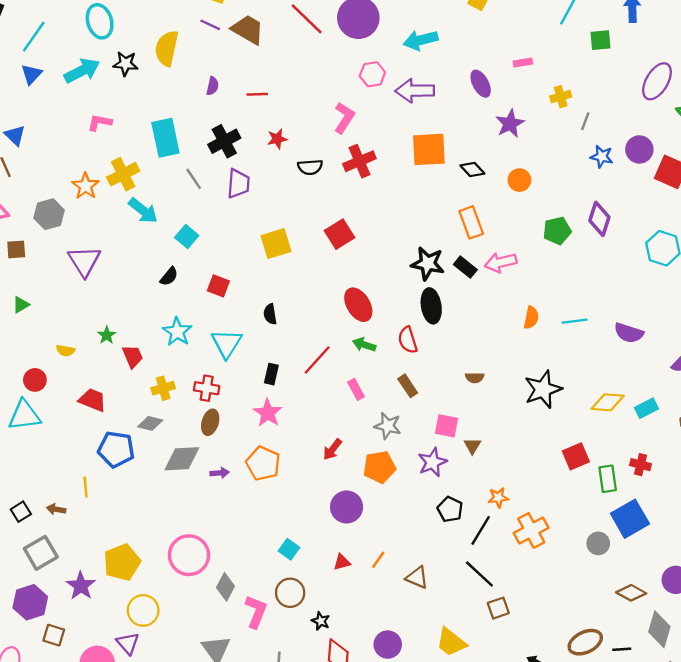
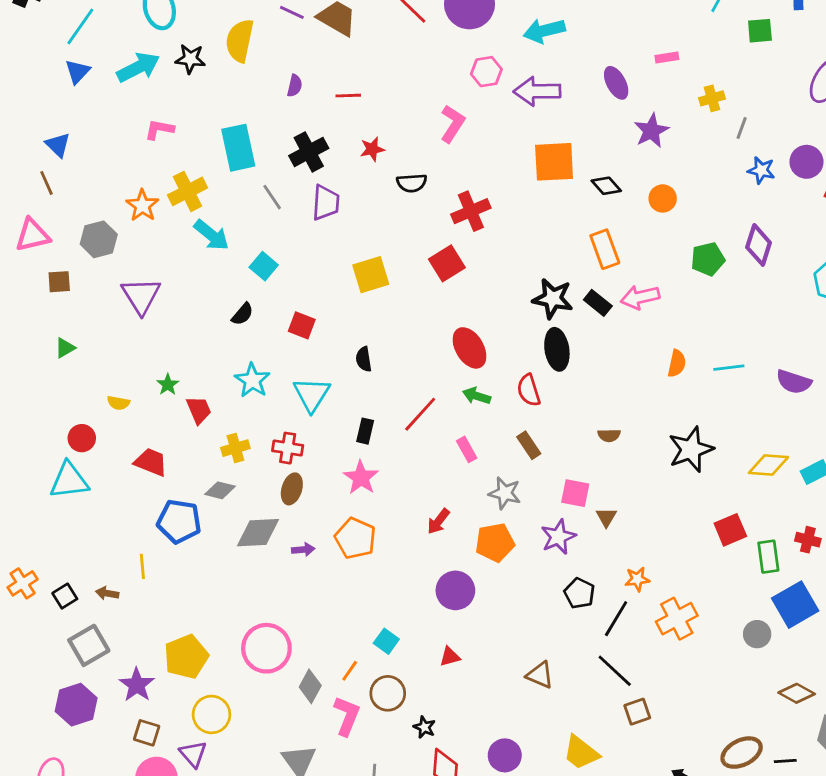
red cross: (359, 161) -> (471, 211), moved
orange line: (378, 560) -> (350, 671), moved
brown square: (54, 635) -> (147, 733), moved

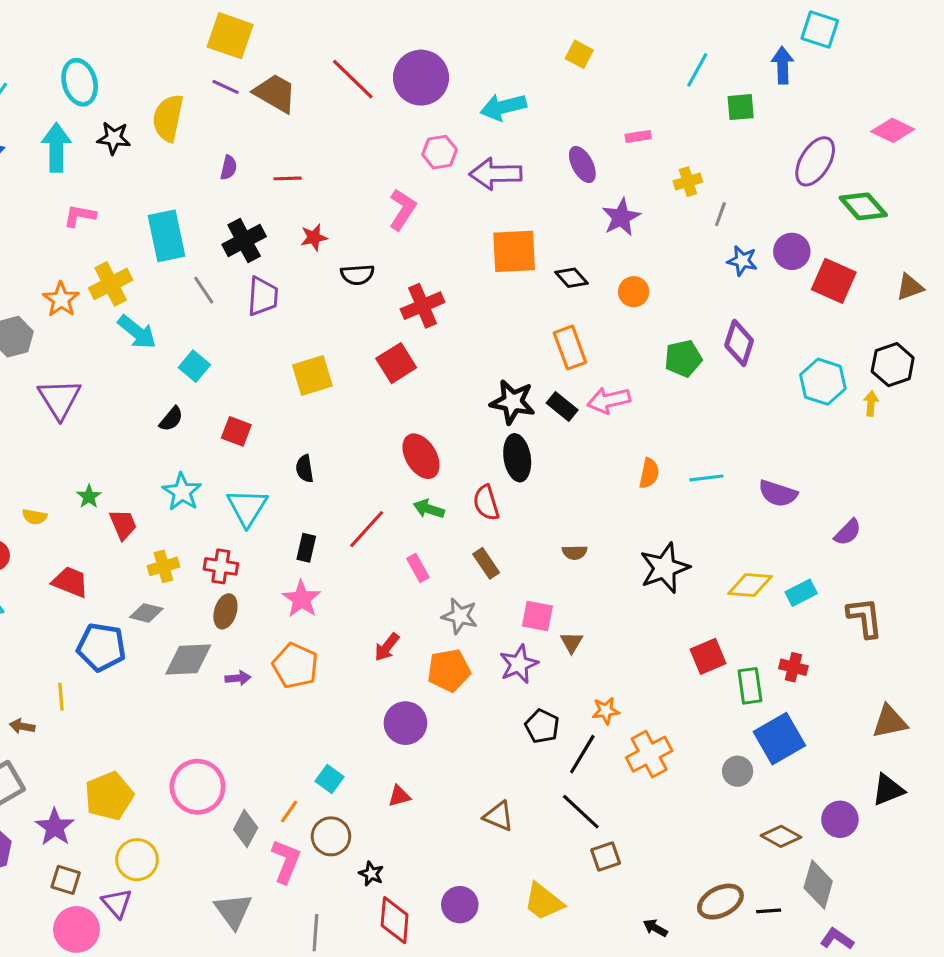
cyan arrow: (138, 67) -> (56, 147), turned -63

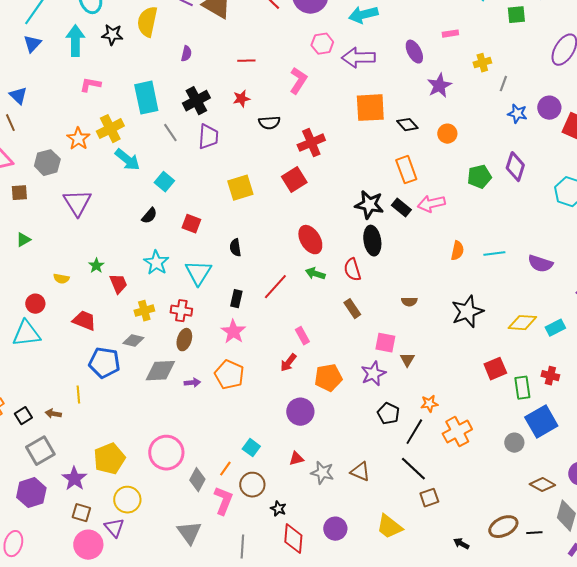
red line: (288, 178) -> (246, 61), moved
pink rectangle: (418, 568) -> (302, 336), moved
gray star: (460, 616) -> (322, 473), moved

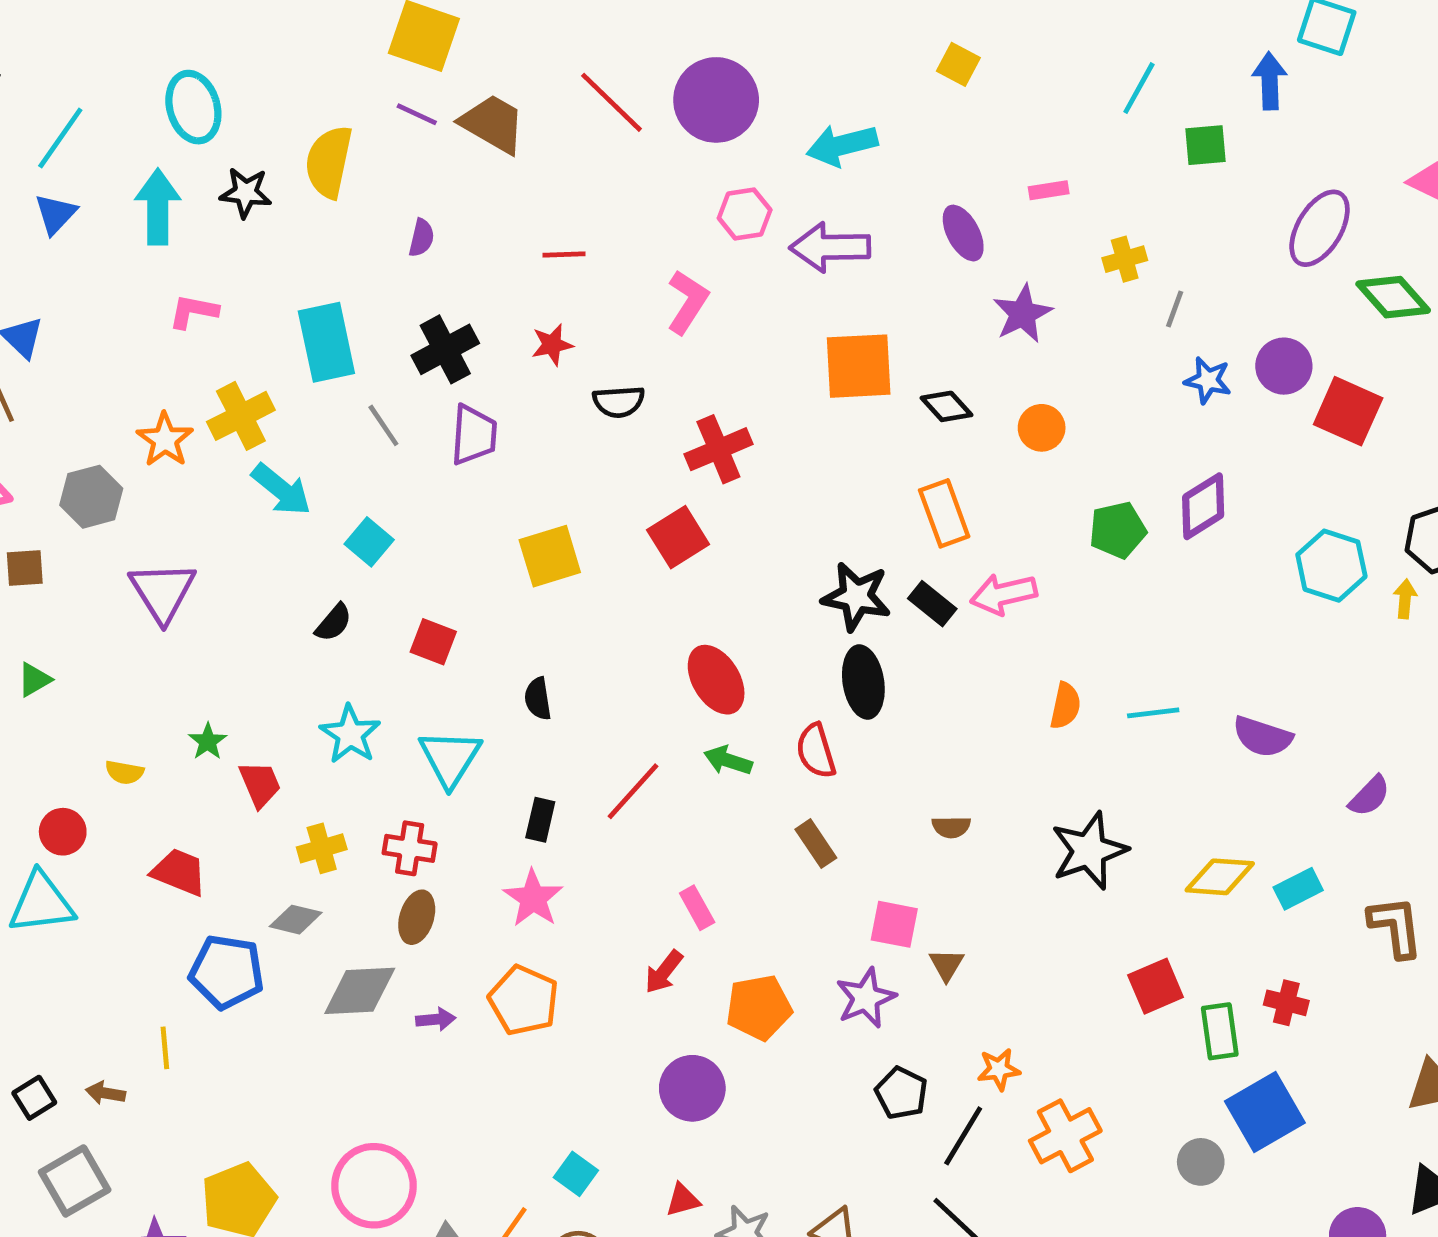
purple diamond: (515, 167) -> (1203, 506), turned 40

